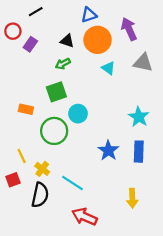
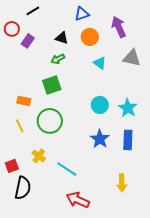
orange circle: (98, 40) -> (90, 37), size x0.7
cyan circle: (78, 114) -> (100, 105), moved
yellow line: (22, 156) -> (20, 126), moved
black semicircle: (40, 195) -> (23, 188), moved

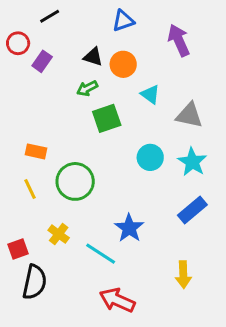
orange circle: (90, 37) -> (123, 64), moved
gray triangle: (132, 58) -> (189, 115), moved
green square: (52, 85) -> (107, 118), moved
blue star: (100, 139) -> (129, 228), moved
blue rectangle: (128, 140) -> (192, 210), turned 48

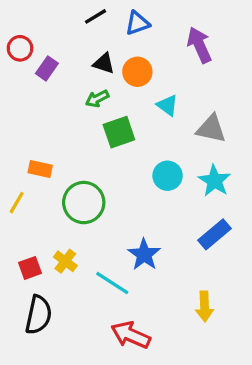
black line: (50, 16) -> (95, 16), moved
yellow line: (30, 189) -> (17, 203), moved, turned 55
red square: (18, 249) -> (30, 268), moved

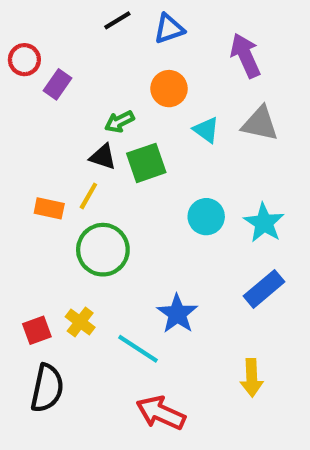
black triangle: (104, 63) -> (103, 157), moved
gray triangle: (211, 129) -> (260, 124), moved
yellow line: (17, 203) -> (88, 196), moved

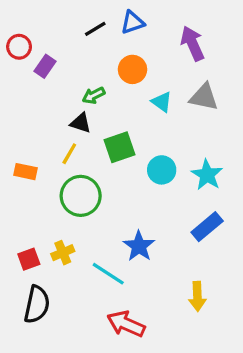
black line: (117, 20) -> (95, 29), moved
green square: (146, 163) -> (120, 147), moved
orange rectangle: (49, 208) -> (26, 172), moved
yellow cross: (80, 322) -> (63, 253), turned 30

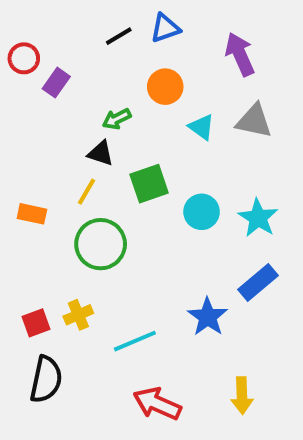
blue star: (139, 246) -> (208, 317), moved
cyan line: (108, 274) -> (135, 341), turned -56
yellow arrow: (197, 296) -> (242, 396), moved

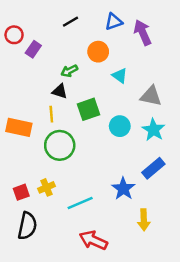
blue triangle: (165, 28) -> (114, 22), moved
gray triangle: (254, 121) -> (151, 96), moved
yellow line: (86, 192) -> (51, 114), turned -35
orange rectangle: (32, 214) -> (19, 127), size x1.5
yellow arrow: (242, 396) -> (144, 220), moved

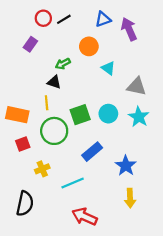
red circle: (14, 35) -> (43, 18), moved
green square: (89, 109) -> (80, 115), moved
blue rectangle: (153, 168) -> (92, 152), moved
blue star: (123, 189) -> (126, 166), moved
red square: (21, 192) -> (23, 144), moved

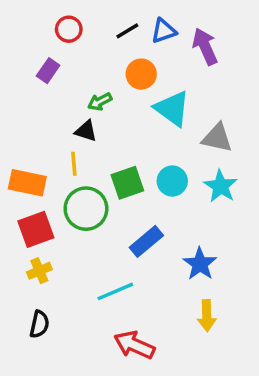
black line: (64, 19) -> (127, 31), moved
cyan triangle: (108, 68) -> (172, 109), size x1.6
red square: (23, 144) -> (36, 229), size x1.5
yellow cross: (42, 169) -> (39, 271), moved
black semicircle: (25, 204) -> (39, 324), size x0.7

